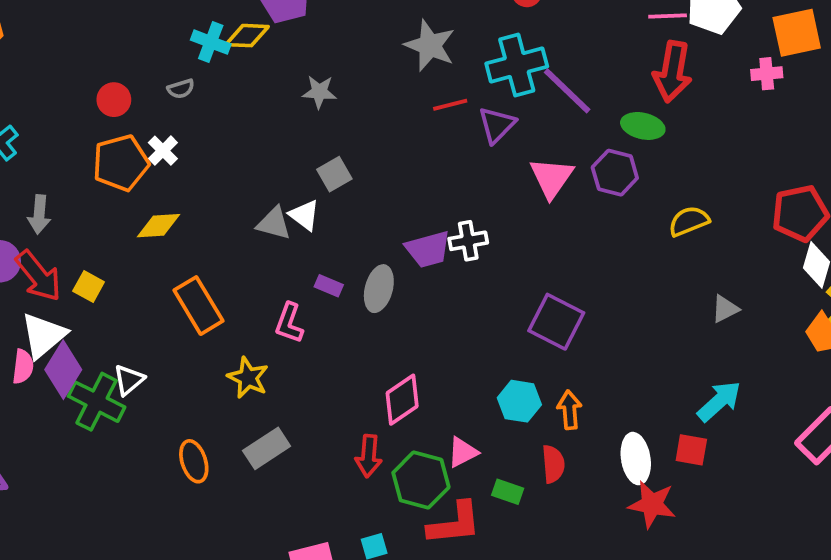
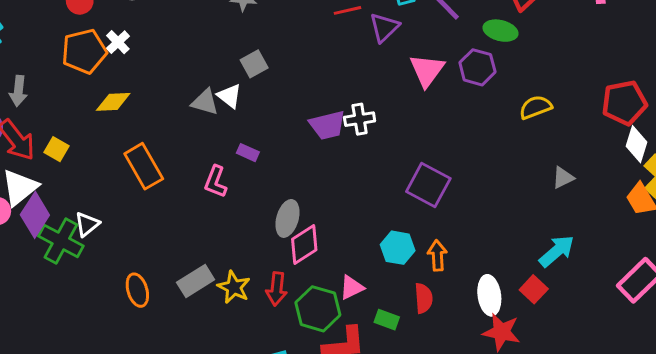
gray ellipse: (379, 289) -> (287, 218), moved
yellow star: (248, 378) -> (234, 287), moved
red square: (691, 450) -> (534, 289), turned 32

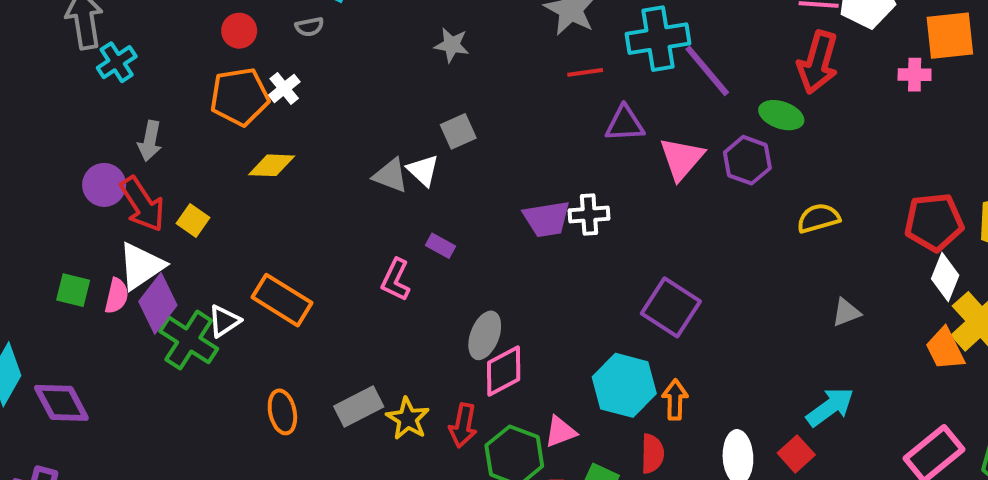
purple triangle: (384, 27) -> (625, 124), moved, turned 36
orange rectangle: (144, 166) -> (282, 300), moved, turned -33
cyan hexagon: (398, 248) -> (624, 385), size x1.4

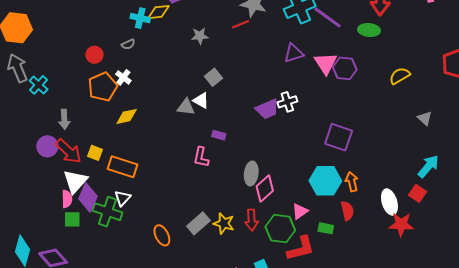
red line: (585, 72) -> (240, 24), moved
purple hexagon: (747, 160) -> (345, 68), moved
green square: (73, 290) -> (72, 219), moved
orange rectangle: (282, 300) -> (123, 167), moved
gray triangle: (846, 312) -> (425, 118), turned -42

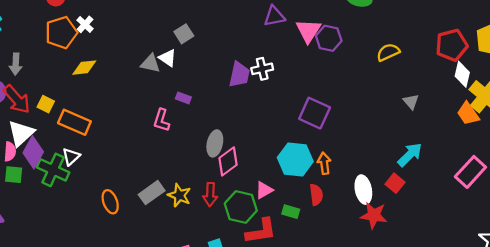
purple trapezoid: (267, 109) -> (239, 75), turned -60

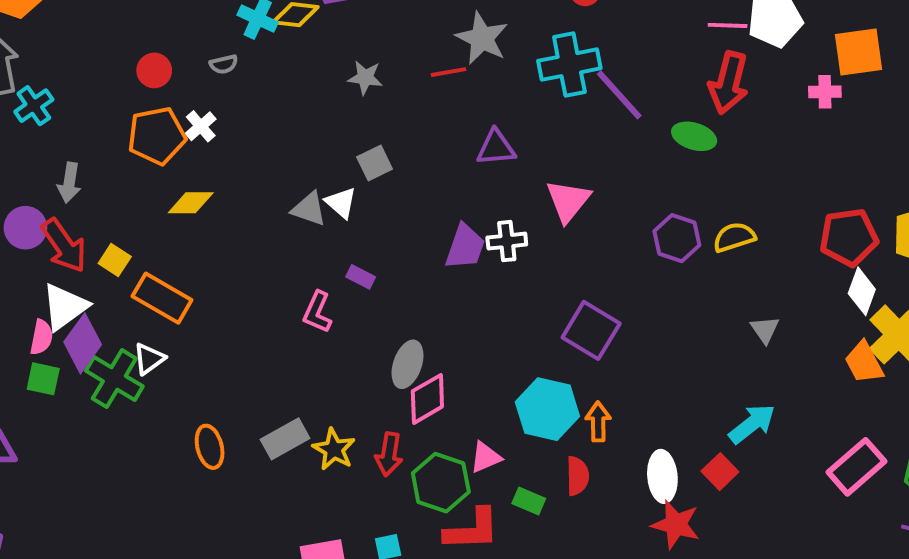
purple triangle: (274, 16) -> (496, 148), moved
pink triangle: (308, 31) -> (568, 201), moved
purple hexagon: (329, 38) -> (677, 238), moved

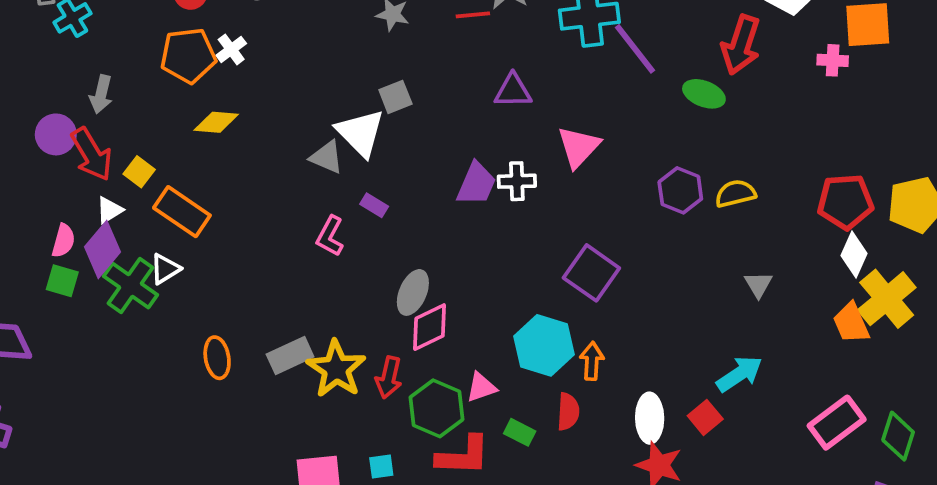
white triangle: (341, 203) -> (360, 133), size x1.6
gray triangle: (309, 209) -> (327, 157), moved
white triangle: (65, 307) -> (109, 210), moved, size x0.6
yellow star: (334, 449) -> (336, 369), size x1.4

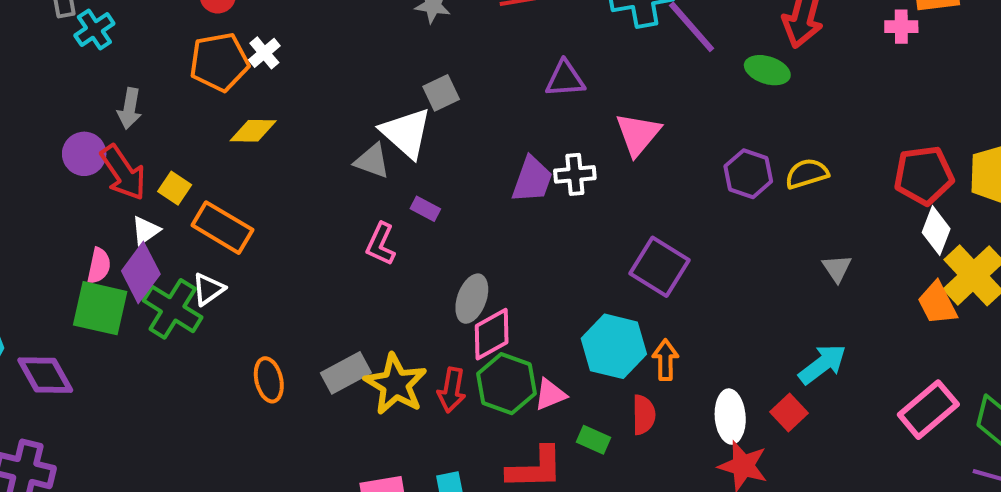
green square: (62, 281) -> (100, 308), size x1.6
green hexagon: (437, 408) -> (507, 384), moved

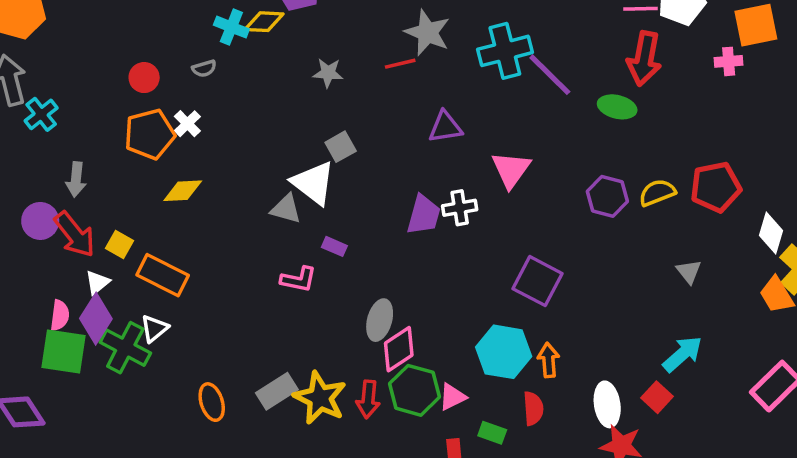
red pentagon: (924, 175) -> (716, 187), moved
pink L-shape: (381, 244) -> (299, 279), turned -99

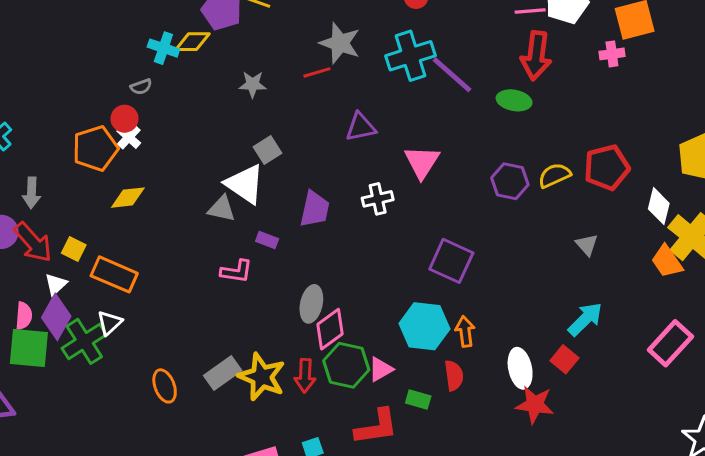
red circle: (144, 78) -> (124, 119), moved
purple trapezoid: (424, 215) -> (315, 209), moved
green cross: (125, 348) -> (84, 341), turned 33

